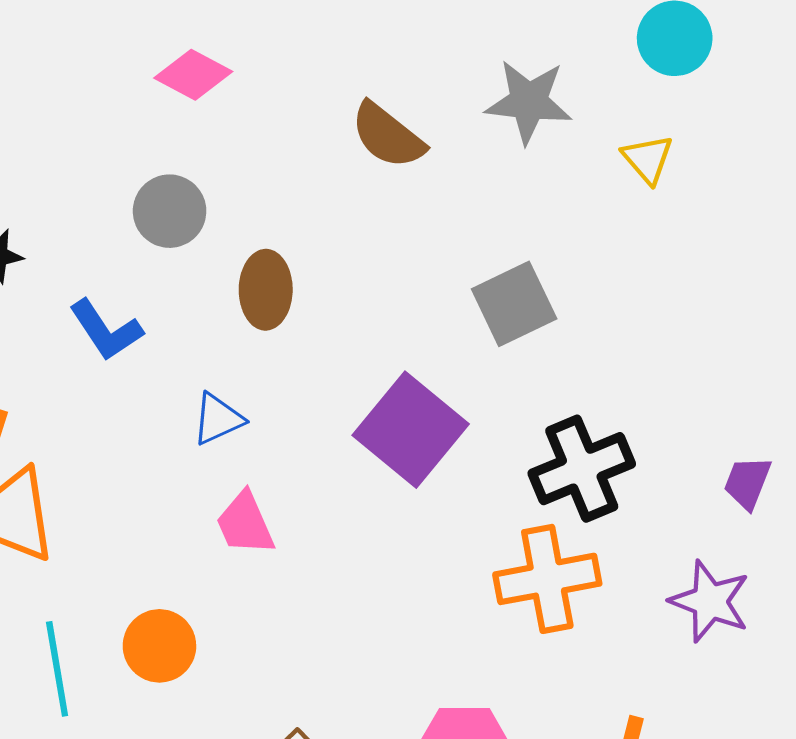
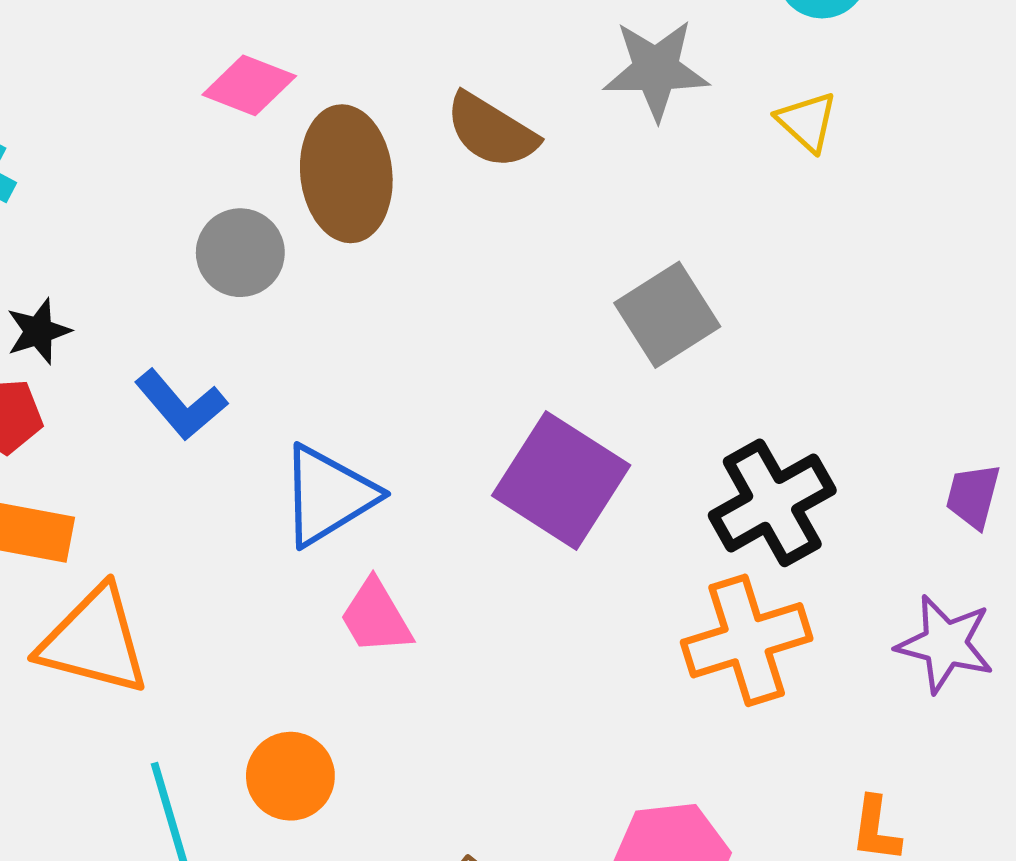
brown ellipse: (266, 290) -> (346, 174), moved, size x1.4
blue triangle: (218, 419) -> (328, 495), size x1.6

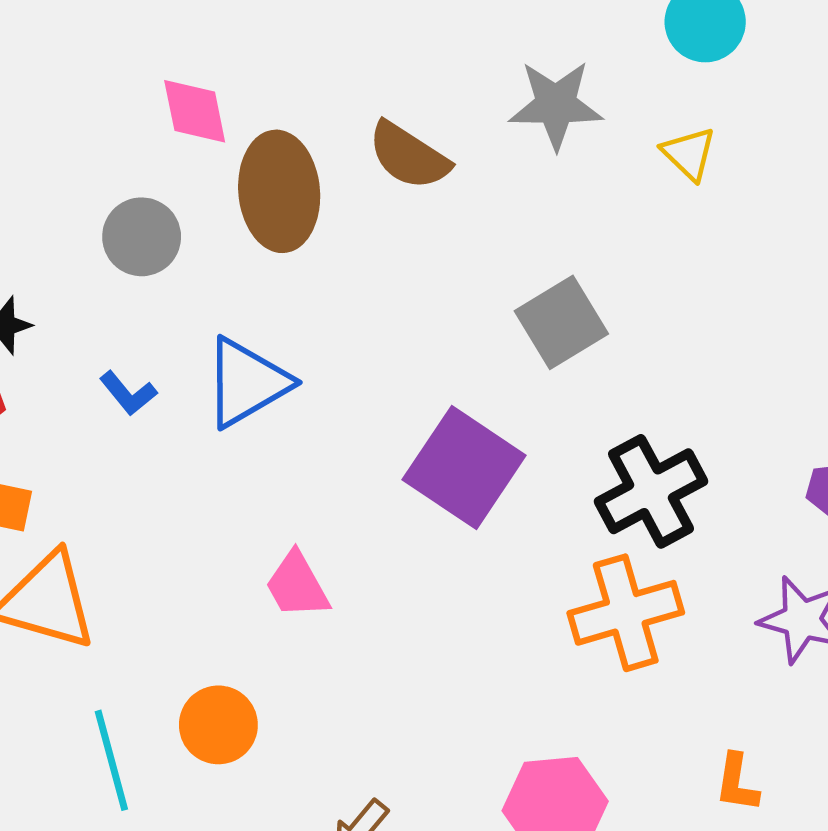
pink diamond: (249, 85) -> (195, 111), turned 56
gray circle: (240, 253) -> (142, 237), moved
blue L-shape: (181, 405) -> (128, 393), size x0.7
blue triangle: (328, 495) -> (247, 383), moved

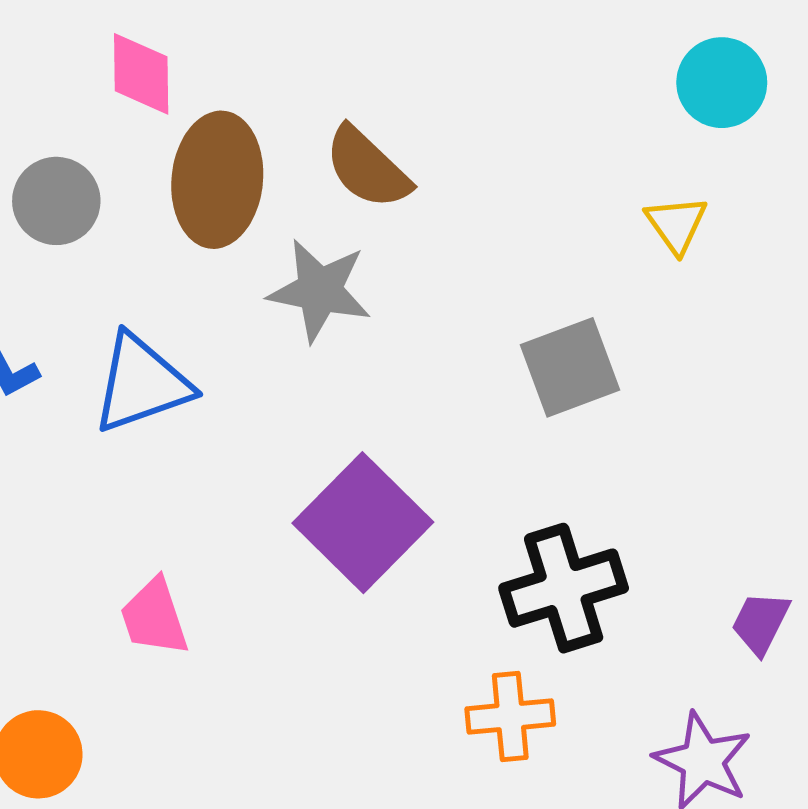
gray star: (556, 105) -> (320, 290), moved
gray square: (561, 322) -> (570, 367), moved
orange cross: (626, 613) -> (510, 716), size x0.7

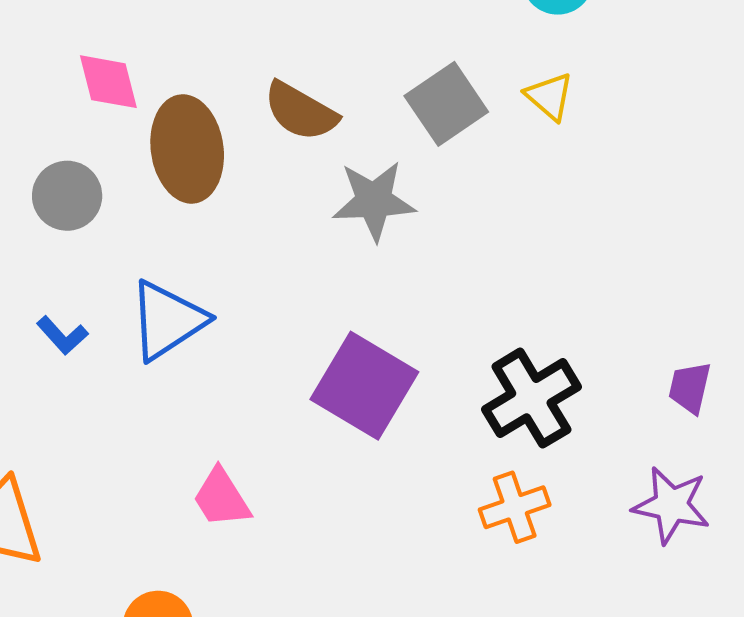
gray star: (320, 290) -> (374, 201), moved
gray square: (570, 367) -> (446, 104), moved

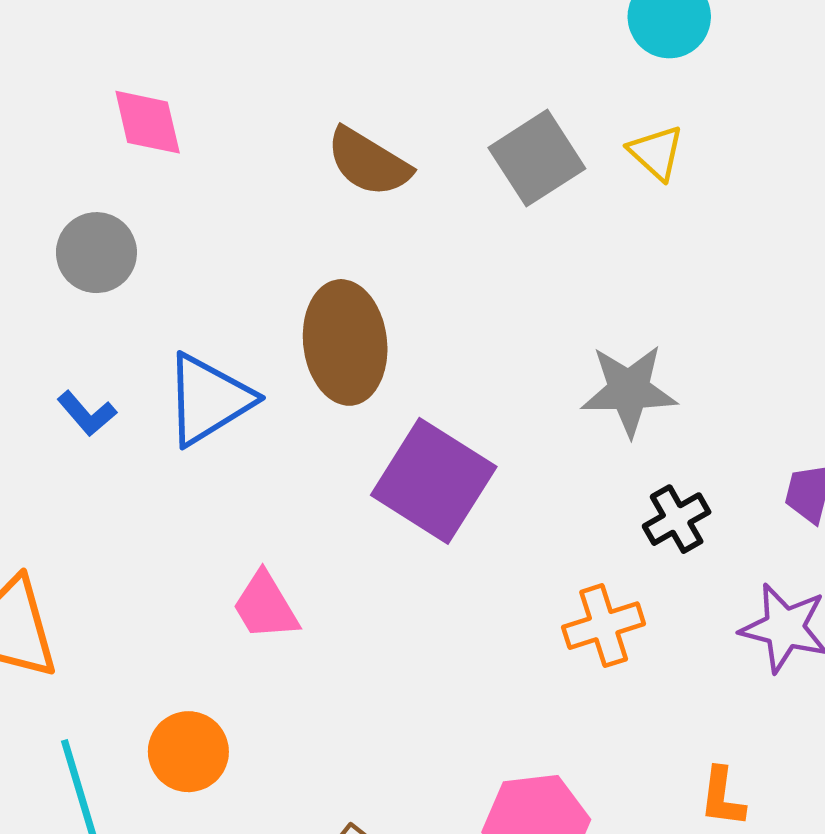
brown ellipse: (187, 149) -> (345, 342), moved
gray star: (374, 201) -> (629, 390), moved
black cross: (531, 398) -> (677, 519), moved, size x0.6

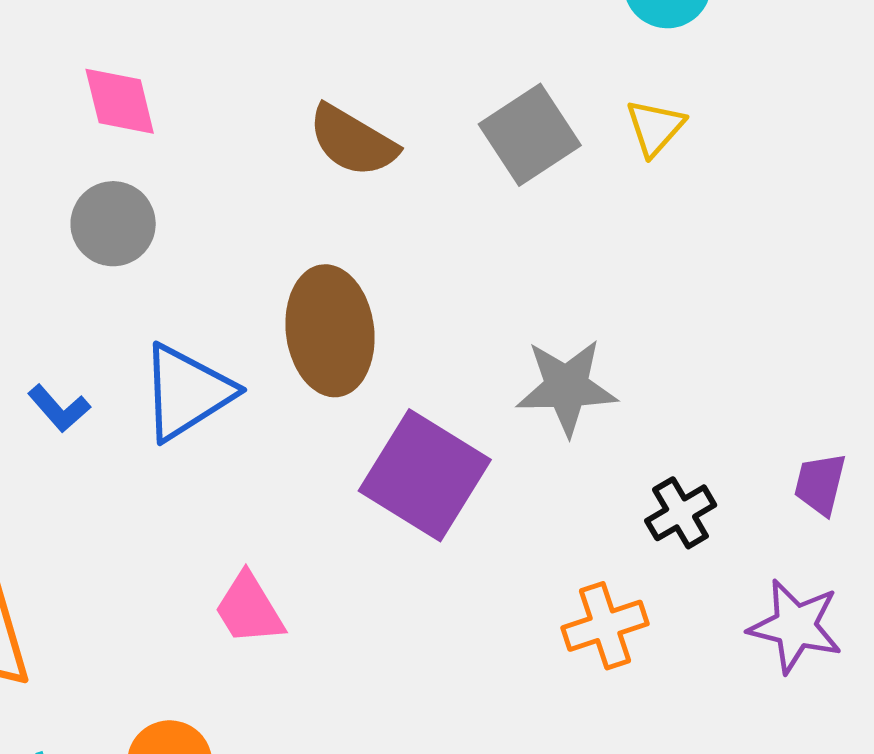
yellow triangle: (656, 152) -> (655, 127), turned 30
gray circle: (96, 253) -> (113, 224), moved
gray star: (629, 390) -> (567, 387), moved

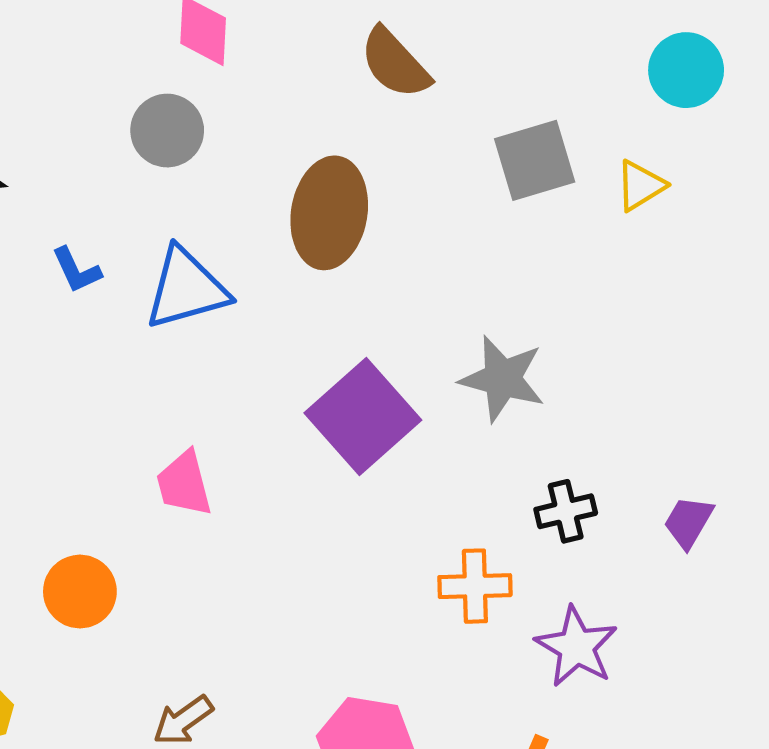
brown semicircle: (353, 141) -> (395, 63), moved
brown ellipse: (330, 331) -> (329, 213), moved
purple star: (795, 626) -> (576, 647), moved

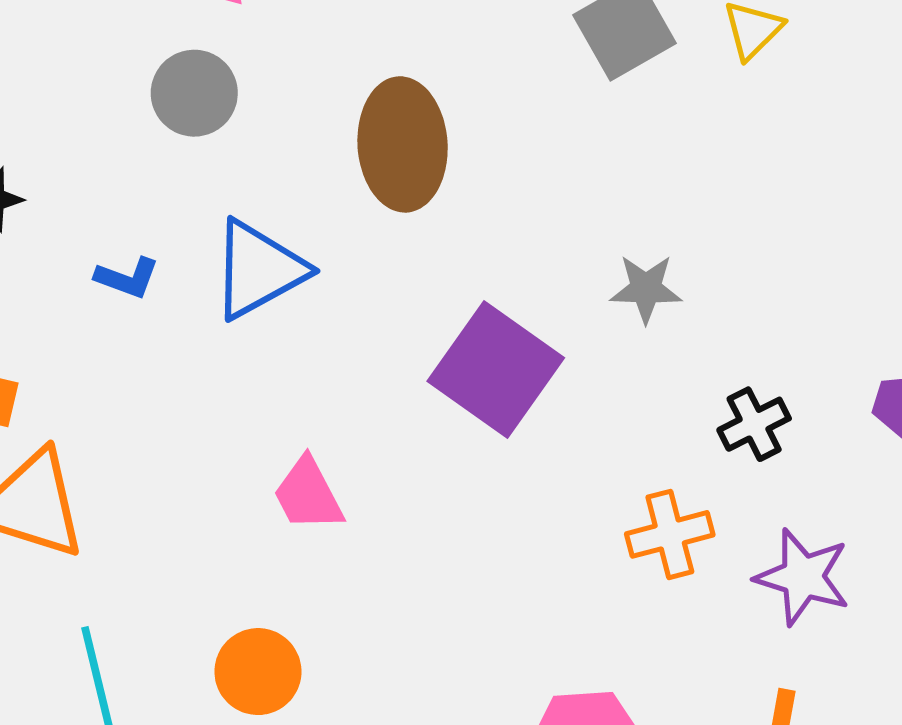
blue L-shape: (76, 270) -> (127, 278), turned -32
gray star: (502, 379) -> (646, 289), size x0.7
orange circle: (80, 592) -> (258, 672), moved

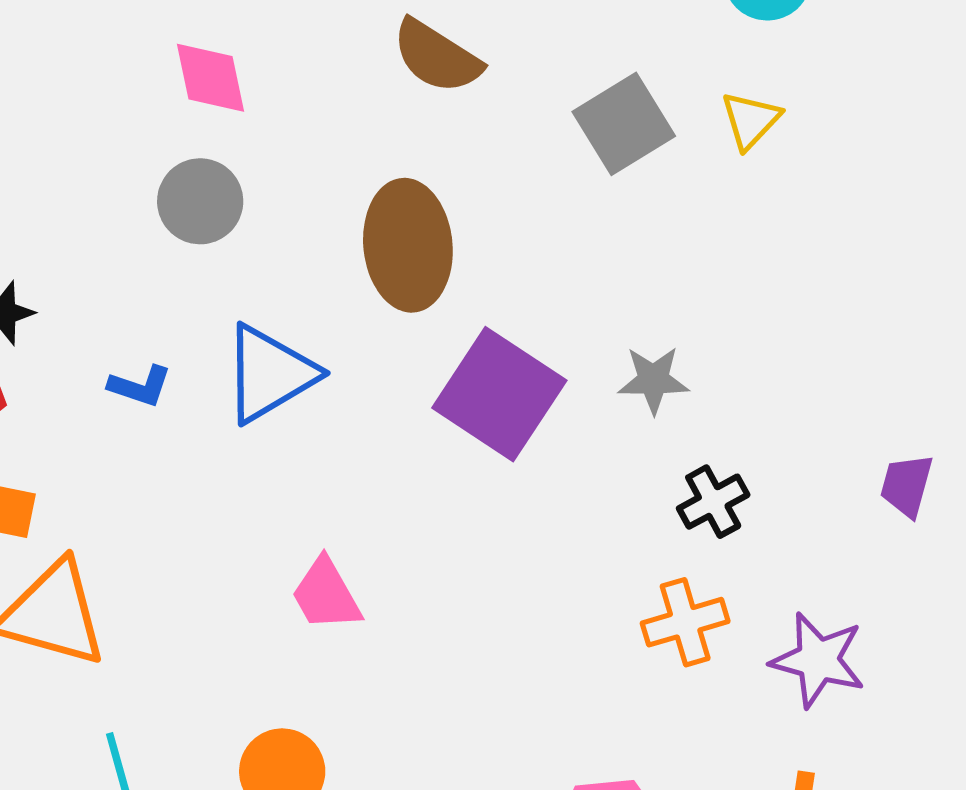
purple square: (496, 370) -> (499, 394), moved
black cross: (754, 424) -> (713, 502), moved

